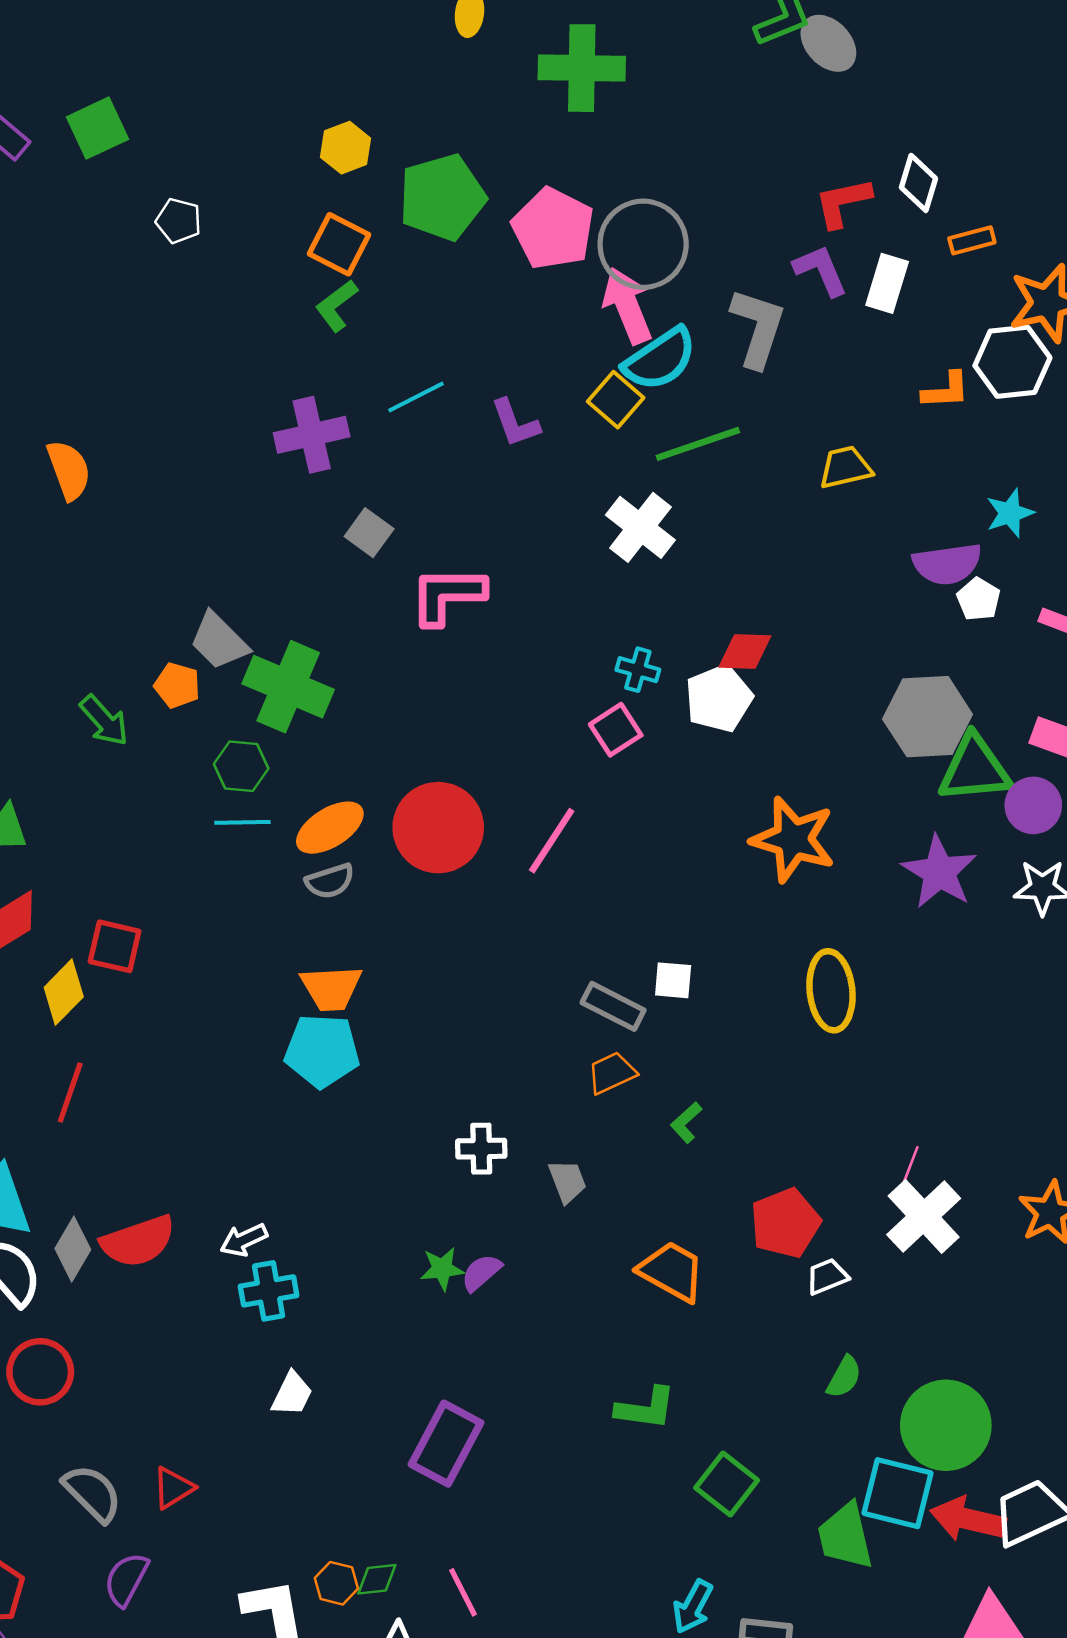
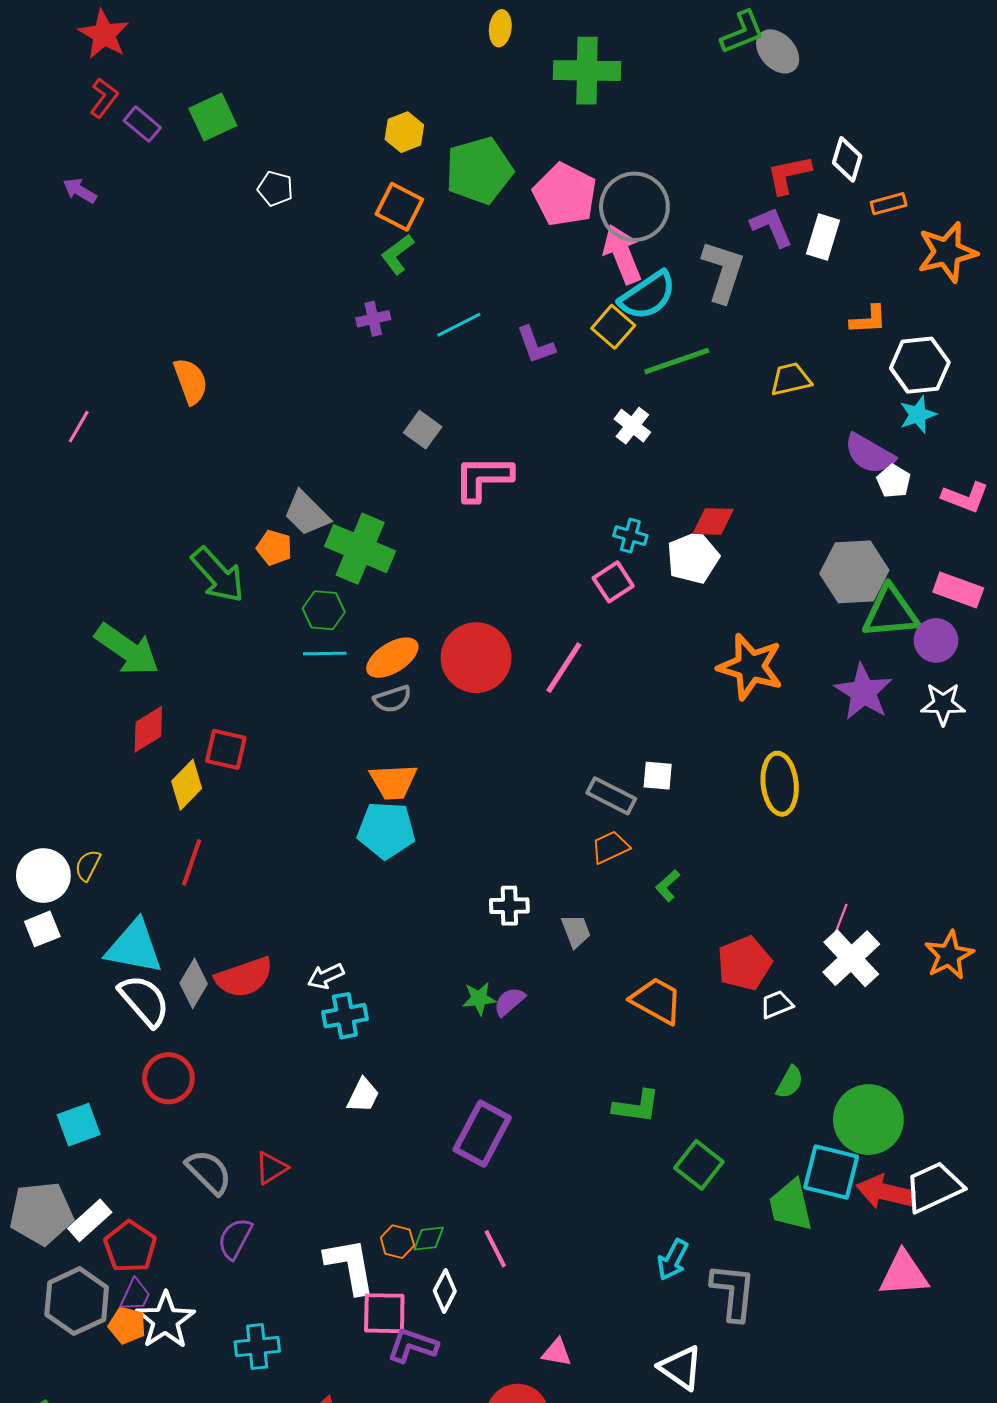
white hexagon: (1012, 362) -> (920, 365), moved
purple cross: (312, 435) -> (373, 319), moved, size x0.6
white cross: (640, 527) -> (632, 426), size x0.7
purple semicircle: (947, 564) -> (869, 454), turned 38
green arrow: (104, 721) -> (218, 575), size x1.4

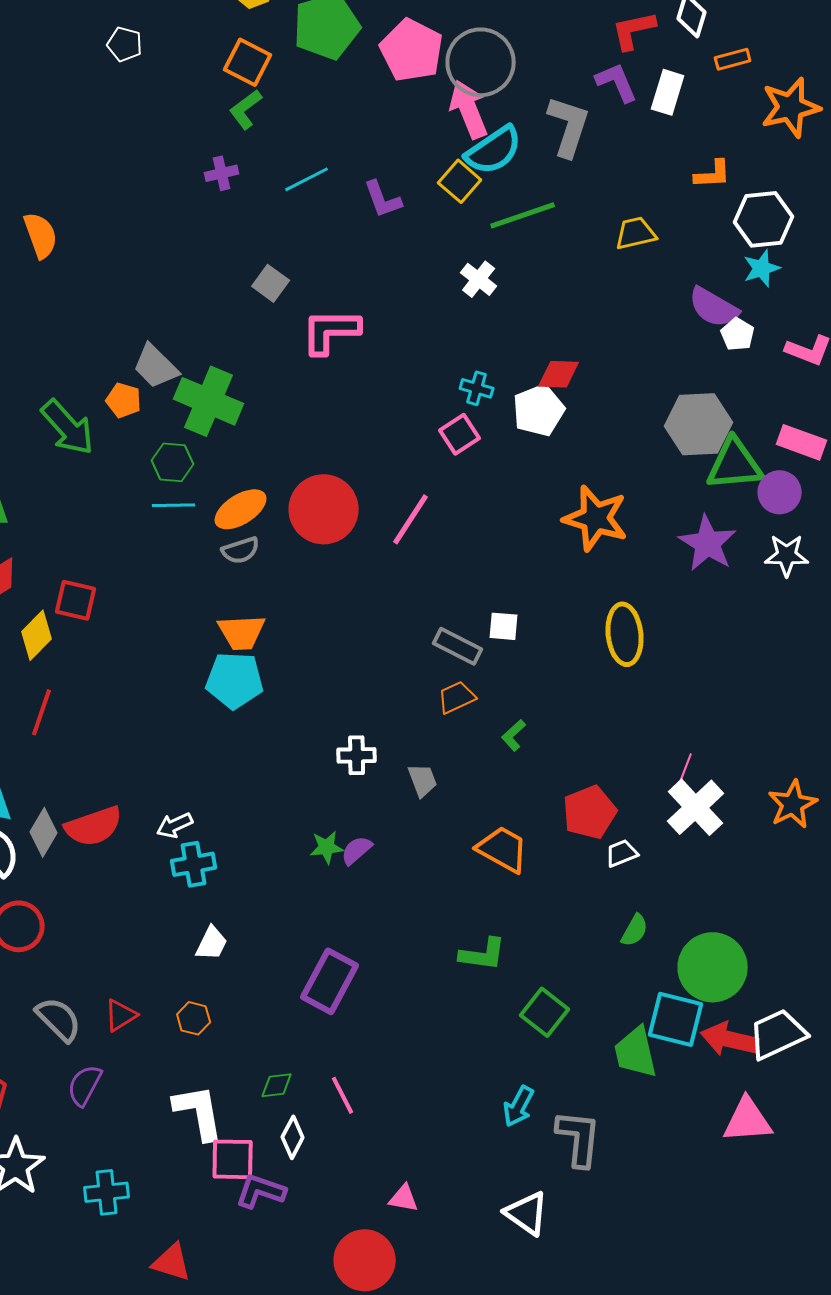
orange hexagon: (397, 1242) -> (194, 1018), moved

